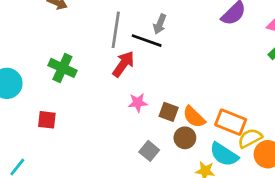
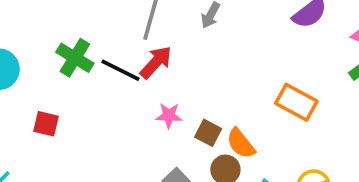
black line: (147, 41) -> (121, 70), moved
orange rectangle: (231, 122) -> (296, 102), moved

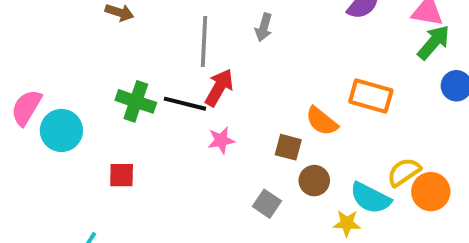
pink star: (169, 116) -> (221, 140), moved
orange semicircle: (241, 143) -> (322, 121), moved

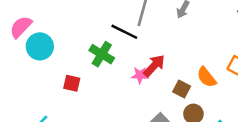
red arrow: (219, 87) -> (154, 66), moved
green cross: (136, 101) -> (102, 54), moved
black line: (185, 104) -> (124, 32), moved

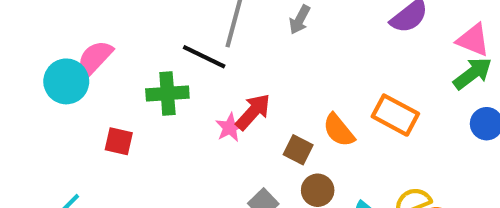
pink semicircle: (21, 27) -> (95, 58), moved
green cross: (102, 54) -> (167, 94), turned -35
pink star: (140, 75) -> (230, 127), turned -30

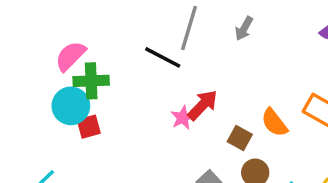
cyan circle: (66, 81) -> (71, 106), moved
green cross: (167, 94) -> (91, 81), moved
red square: (119, 141) -> (89, 127), turned -30

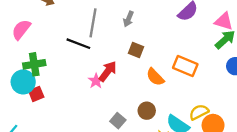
pink semicircle: (70, 56) -> (21, 30), moved
brown square: (240, 138) -> (136, 50), moved

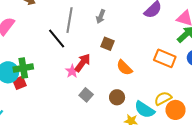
black line: (78, 44) -> (57, 38), turned 30
green cross: (34, 64) -> (23, 68), moved
orange rectangle: (185, 66) -> (165, 58), moved
gray square: (118, 121) -> (86, 95), moved

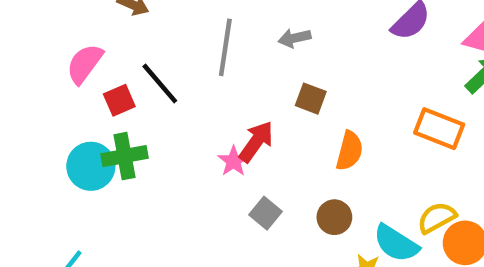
gray arrow: (101, 16) -> (295, 38), turned 56
black line: (57, 38) -> (160, 83), moved
orange semicircle: (124, 68) -> (350, 151), turned -120
red square: (20, 83) -> (119, 100), moved

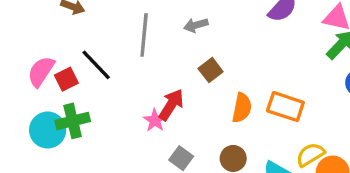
pink semicircle: (85, 64) -> (41, 71), moved
brown square: (311, 99) -> (211, 70), turned 35
orange rectangle: (439, 129) -> (285, 107), moved

